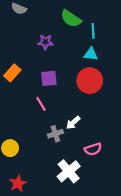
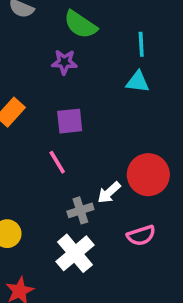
green semicircle: (71, 19) -> (80, 25), moved
red circle: (90, 81) -> (148, 175), moved
white cross: (69, 171) -> (75, 253), moved

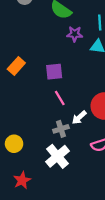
purple star: (64, 62) -> (75, 34), moved
pink line: (57, 162) -> (60, 98), moved

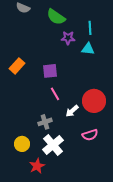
gray cross: (61, 129) -> (45, 122), moved
yellow circle: (14, 144) -> (22, 144), moved
red star: (22, 180) -> (37, 166), moved

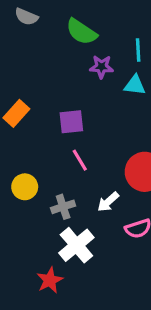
white arrow: (72, 111) -> (108, 202), moved
yellow circle: (22, 144) -> (25, 187), moved

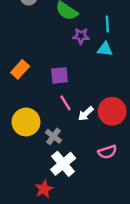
yellow circle: (25, 187) -> (26, 122), size x1.5
white arrow: (108, 202) -> (86, 114), moved
gray cross: (63, 207) -> (54, 136), turned -35

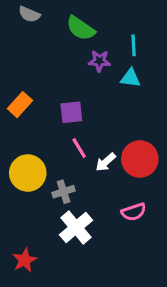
gray cross: (54, 136) -> (64, 192), turned 35
red star: (44, 189) -> (25, 260), moved

